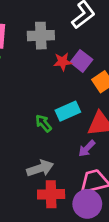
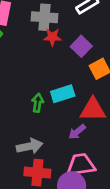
red star: (63, 62) -> (52, 37), moved
green arrow: (43, 123) -> (38, 103), turned 42

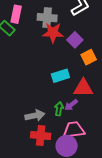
red star: (52, 37) -> (53, 33), size x1.5
green arrow: (38, 103) -> (59, 109), moved

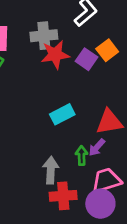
orange square: (89, 57) -> (107, 50), moved
cyan rectangle: (60, 76) -> (62, 114), moved
gray arrow: (35, 115) -> (51, 170), turned -66

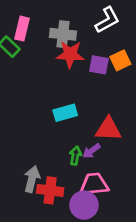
purple square: (86, 59) -> (99, 65), turned -36
gray arrow: (51, 170) -> (32, 179), moved

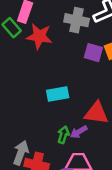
gray cross: (63, 34) -> (77, 20), moved
red star: (70, 54) -> (39, 36), moved

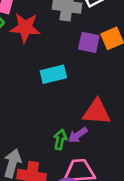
cyan rectangle: (58, 94) -> (53, 74), moved

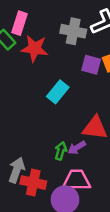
cyan rectangle: (53, 74) -> (58, 92), turned -40

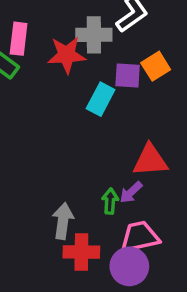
red star: (35, 48) -> (67, 55), moved
cyan rectangle: (58, 92) -> (101, 99), moved
gray arrow: (17, 170) -> (63, 221), moved

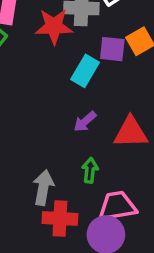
purple arrow: (131, 192) -> (85, 122), moved

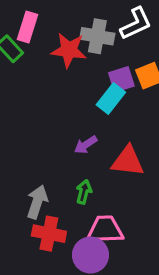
purple square: (112, 49) -> (121, 79), turned -32
cyan rectangle: (85, 71) -> (111, 99), moved

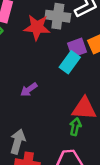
purple arrow: (86, 145) -> (29, 90), moved
green arrow: (84, 192) -> (75, 127), moved

